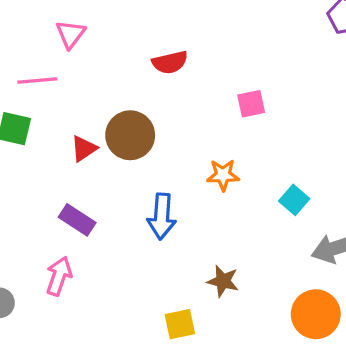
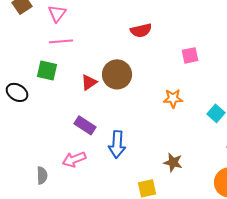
pink triangle: (71, 34) -> (57, 13), moved
blue arrow: (162, 216) -> (117, 144), moved
pink arrow: (59, 276) -> (74, 159), turned -130

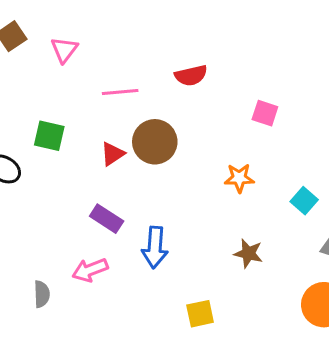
pink line: (61, 41) -> (120, 92), moved
pink square: (190, 55) -> (265, 113), turned 30
brown star: (173, 162) -> (248, 253), moved

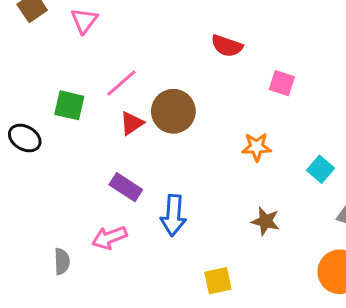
red semicircle: (191, 75) -> (227, 46), moved, turned 32
pink line: (120, 92) -> (121, 83), moved, turned -36

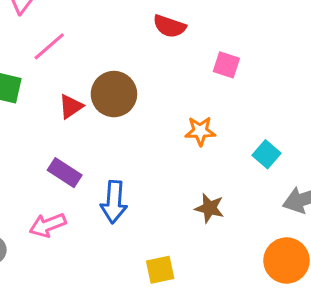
pink line: (121, 83) -> (49, 46), moved

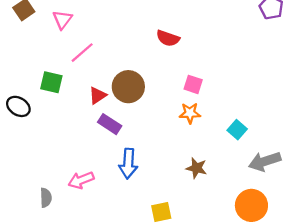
pink square: (226, 65) -> (193, 84), moved
purple rectangle: (65, 173) -> (110, 124), moved

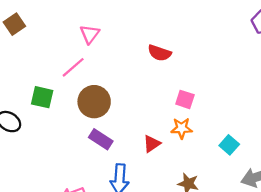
pink triangle: (62, 20) -> (90, 34), moved
brown circle: (128, 87) -> (94, 102), moved
red triangle: (98, 95) -> (152, 144), moved

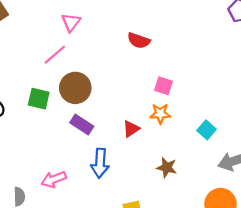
green square: (42, 97) -> (39, 99), moved

